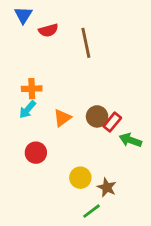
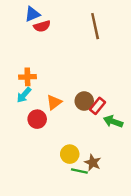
blue triangle: (23, 15) -> (32, 14), moved, turned 35
brown line: (86, 43) -> (95, 26), moved
red circle: (36, 153) -> (37, 119), moved
green line: (91, 211) -> (79, 171), moved, turned 49

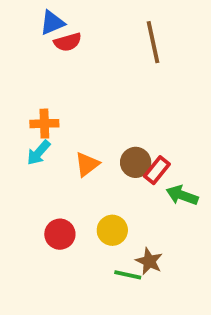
red circle: (37, 119) -> (60, 234), moved
yellow circle: (70, 154) -> (112, 230), moved

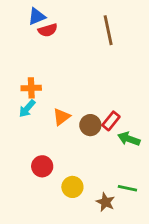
brown circle: (136, 162) -> (90, 125), moved
yellow circle: (112, 230) -> (72, 187), moved
brown star: (149, 261) -> (105, 202), moved
green line: (128, 275) -> (127, 188), moved

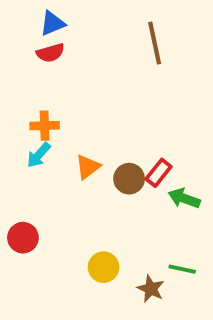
red semicircle: (48, 30) -> (50, 53), moved
red circle: (42, 166) -> (23, 238), moved

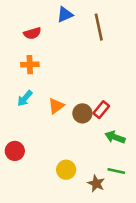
blue triangle: (52, 23) -> (65, 15), moved
orange cross: (45, 126) -> (30, 65), moved
green arrow: (184, 198) -> (115, 137), moved

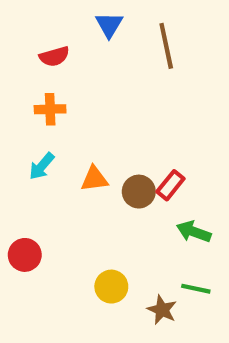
blue triangle: (65, 15) -> (109, 25), turned -36
orange triangle: (56, 106) -> (94, 179), turned 30

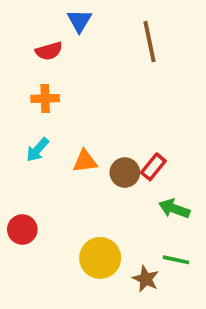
blue triangle: (109, 25) -> (79, 21), moved
yellow circle: (111, 287) -> (100, 258), size x1.4

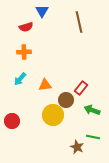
brown circle: (125, 173) -> (66, 100), moved
yellow circle: (100, 258) -> (53, 115), moved

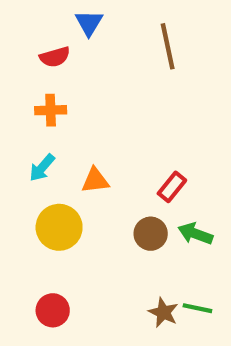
brown circle: (66, 100) -> (151, 234), moved
yellow circle: (53, 115) -> (59, 227), moved
red circle: (12, 121) -> (53, 310), moved
green line: (93, 137) -> (197, 308), moved

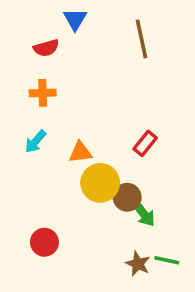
red rectangle: (172, 187) -> (145, 143), moved
yellow circle: (59, 227) -> (100, 183), moved
green arrow: (195, 234) -> (143, 213), moved, turned -148
red circle: (53, 310) -> (44, 242), moved

